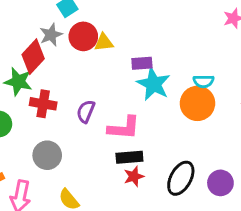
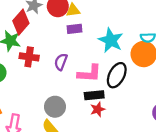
purple rectangle: (142, 63) -> (75, 29), moved
gray circle: (47, 155) -> (55, 107), moved
black ellipse: (181, 178) -> (117, 75), moved

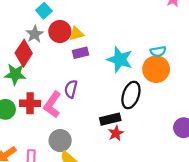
red cross: (29, 57) -> (30, 103), moved
pink L-shape: (89, 73) -> (52, 105), moved, turned 130
gray circle: (55, 107) -> (60, 141), moved

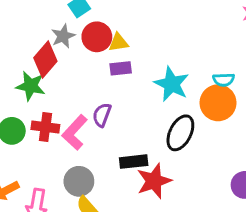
black rectangle: (110, 119) -> (134, 162), moved
red star: (116, 133) -> (154, 181), size x1.6

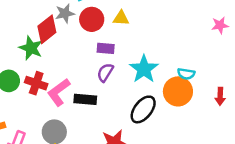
yellow triangle: (118, 42) -> (121, 18), moved
purple semicircle: (102, 115) -> (105, 72), moved
black rectangle: (134, 162) -> (85, 99), moved

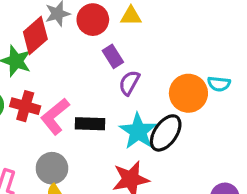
purple rectangle: (106, 48) -> (113, 56), turned 56
cyan star: (144, 69) -> (138, 131), moved
purple semicircle: (105, 72) -> (129, 83), moved
orange circle: (178, 91) -> (188, 93), moved

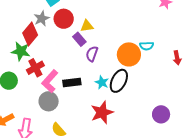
yellow triangle: (131, 16) -> (87, 26), moved
red cross: (25, 106) -> (35, 68), moved, turned -36
cyan star: (138, 131) -> (102, 82), size x0.6
gray circle: (52, 168) -> (49, 101), moved

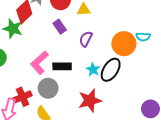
purple rectangle: (79, 39) -> (60, 27), moved
red cross: (35, 68) -> (23, 97), moved
gray circle: (49, 101) -> (48, 88), moved

